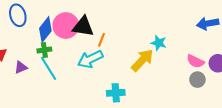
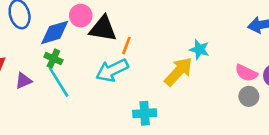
pink circle: (66, 26) -> (81, 16), moved, size x0.7
blue diamond: (45, 30) -> (55, 32), turned 35
green cross: (44, 50) -> (53, 59), turned 32

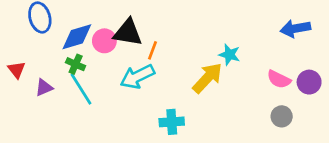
pink circle: (81, 16) -> (104, 41), moved
gray circle: (249, 96) -> (282, 116), moved

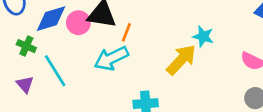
green cross: (76, 64) -> (26, 46), moved
purple triangle: (44, 88) -> (25, 84), moved, turned -48

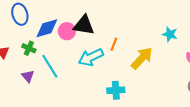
orange line: (126, 32) -> (114, 44), moved
cyan star: (203, 36) -> (170, 34), moved

